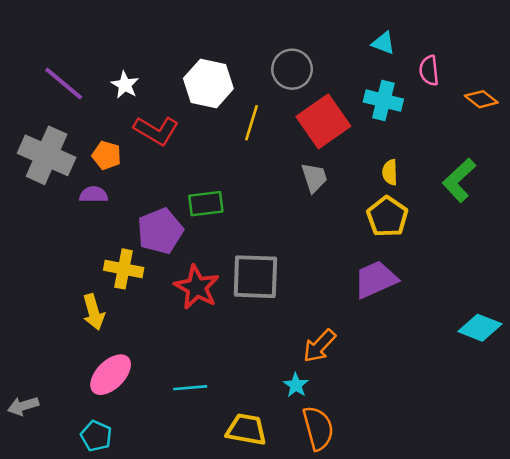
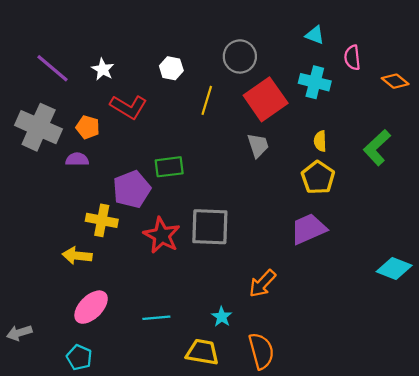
white hexagon: (208, 84) -> (171, 68), size x0.6
yellow arrow: (94, 312) -> (77, 256), turned 112
cyan star: (296, 385) -> (222, 317), moved

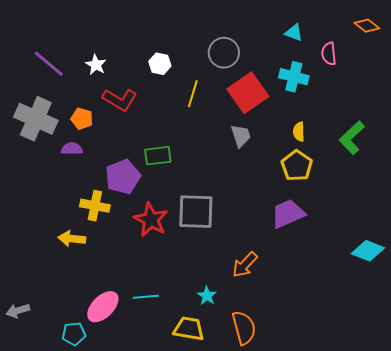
orange diamond: (395, 81) -> (367, 26), moved
pink ellipse: (91, 307) -> (103, 307), moved
cyan pentagon: (79, 357) -> (74, 334), turned -30

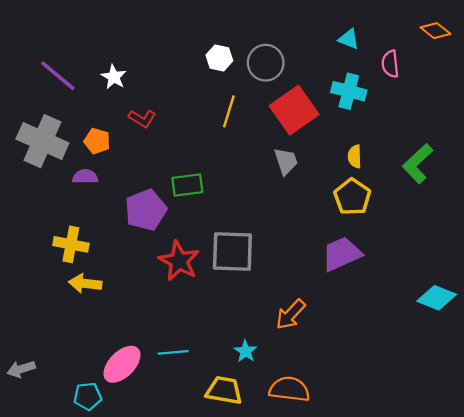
white hexagon: (160, 64) -> (219, 58), moved
red L-shape: (120, 100) -> (142, 118), size x0.7
yellow cross: (95, 206) -> (71, 244), moved
orange semicircle: (244, 328) -> (289, 389), turned -68

